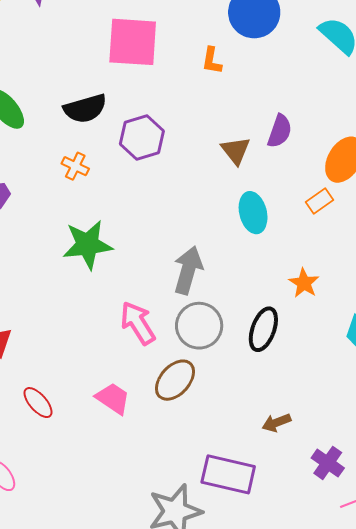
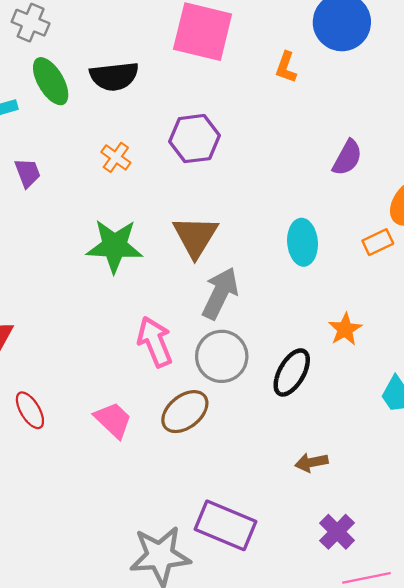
black semicircle: (85, 109) -> (114, 76), moved
brown triangle: (236, 150) -> (195, 236), moved, size x1.4
brown arrow: (276, 423) -> (311, 462), moved

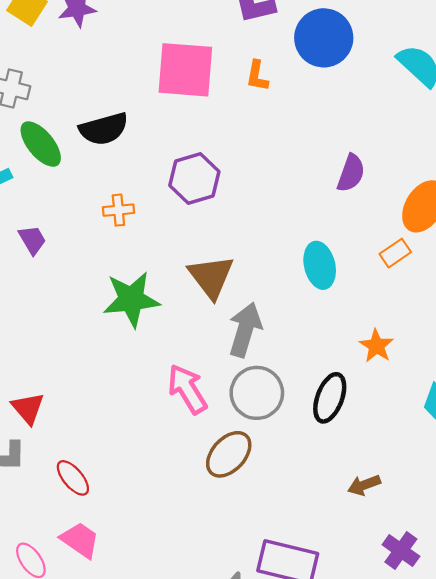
orange L-shape: (286, 67) -> (257, 76), moved
orange cross: (116, 157) -> (118, 210), turned -32
pink trapezoid: (113, 420) -> (80, 540), moved

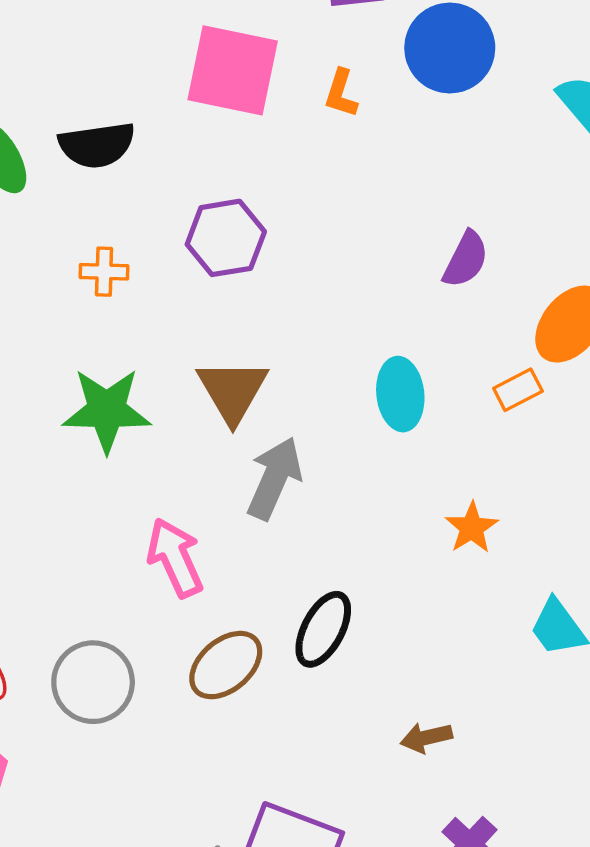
gray circle: (257, 393) -> (93, 682), moved
black ellipse: (330, 398) -> (323, 629), moved

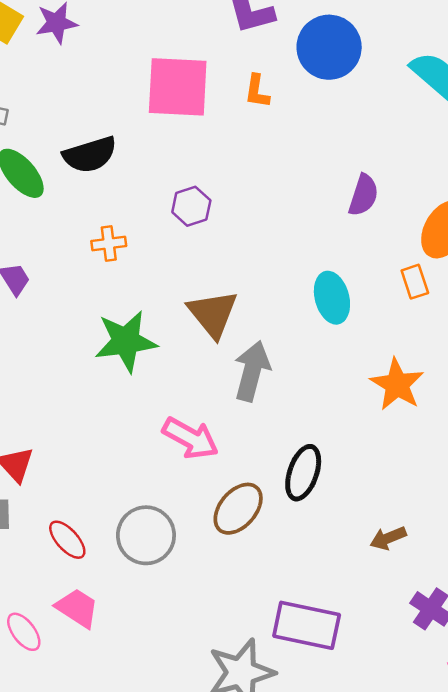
purple hexagon: (226, 238) -> (191, 206), size x0.7
orange rectangle: (518, 390) -> (415, 282), turned -72
orange star: (472, 528) -> (397, 384), size x1.4
pink arrow: (175, 558) -> (190, 438), turned 152

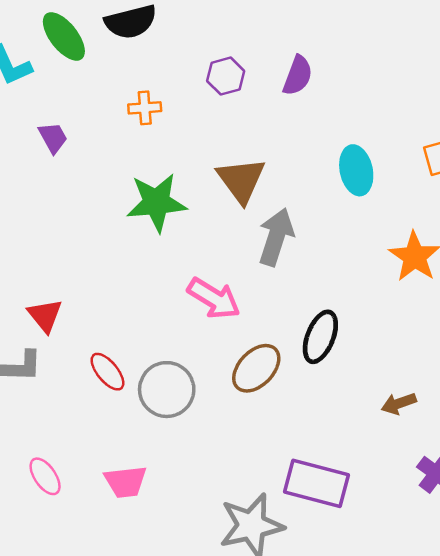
purple semicircle: (363, 195) -> (298, 76), moved
red ellipse: (67, 540) -> (107, 372), moved
pink trapezoid: (77, 608) -> (126, 482), moved, turned 138

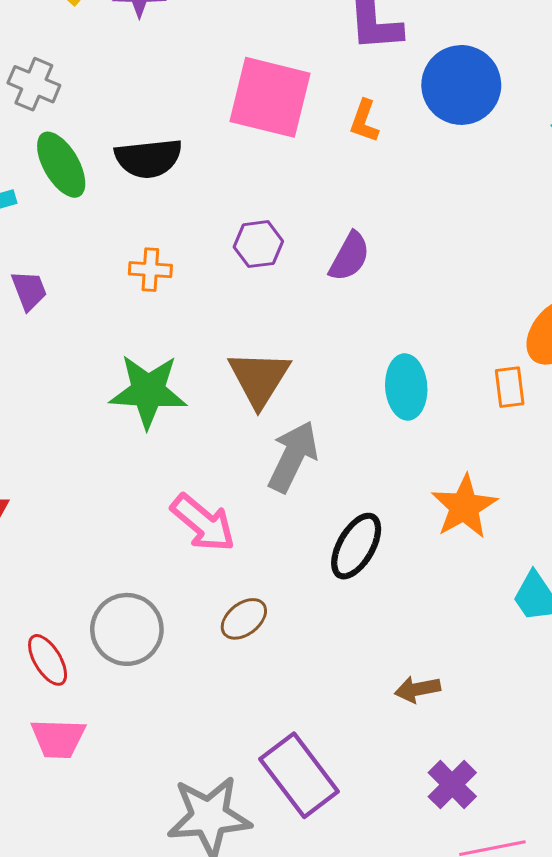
black ellipse: (320, 337) -> (356, 546), moved
brown ellipse: (256, 368) -> (244, 619), size x0.7
red ellipse: (107, 372) -> (48, 660), moved
purple rectangle: (317, 483) -> (299, 775), turned 30

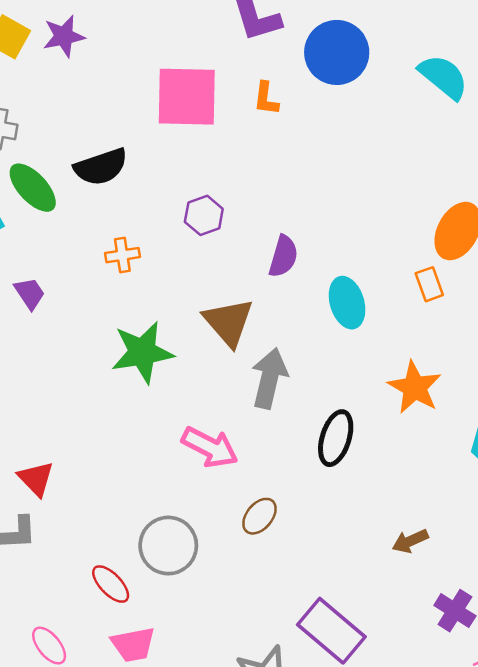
purple semicircle: (349, 257) -> (283, 256), moved

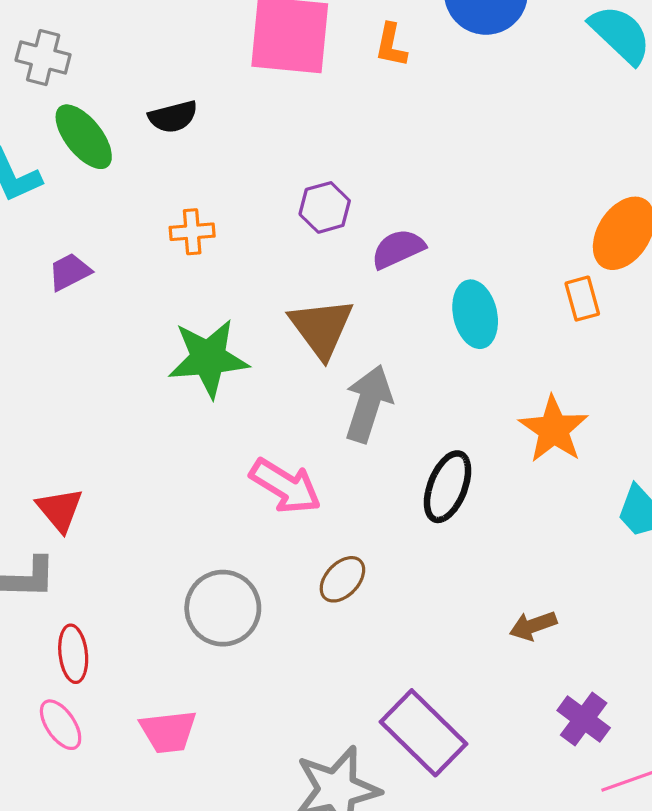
black semicircle: (101, 167) -> (173, 117), size x0.7
purple hexagon: (204, 215) -> (325, 207), moved
purple semicircle: (283, 256) -> (398, 249), turned -135
purple trapezoid: (30, 293) -> (70, 272), turned -88
red ellipse: (111, 584) -> (73, 654), moved, turned 33

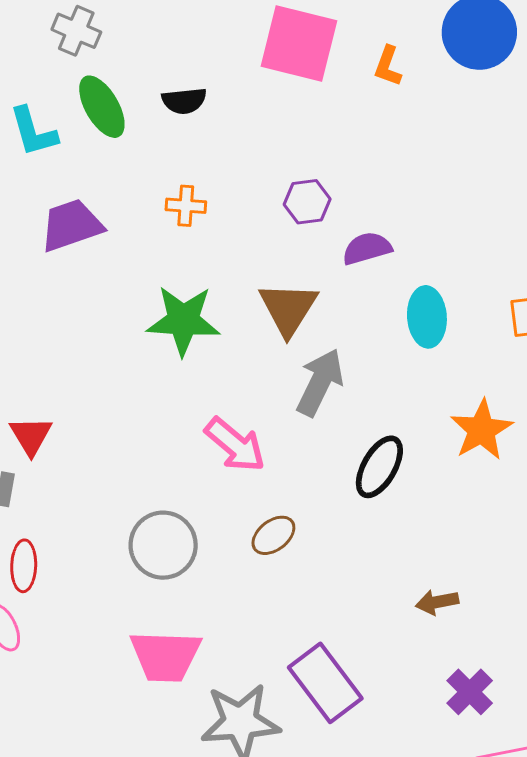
purple trapezoid: (70, 272) -> (71, 225), size x1.6
pink trapezoid: (168, 731) -> (165, 656), moved, size x1.4

